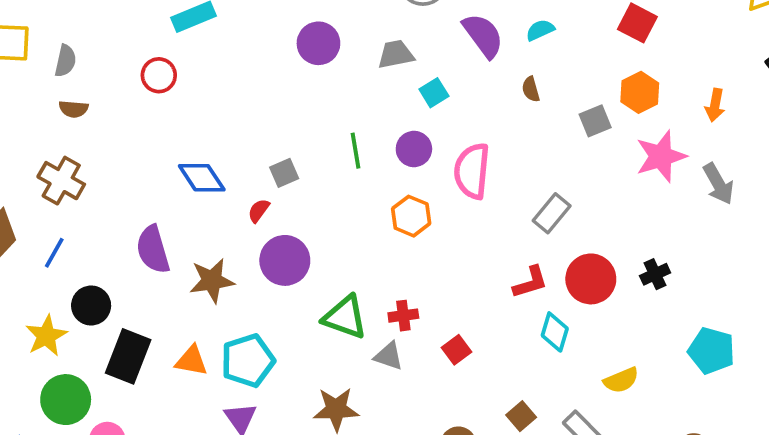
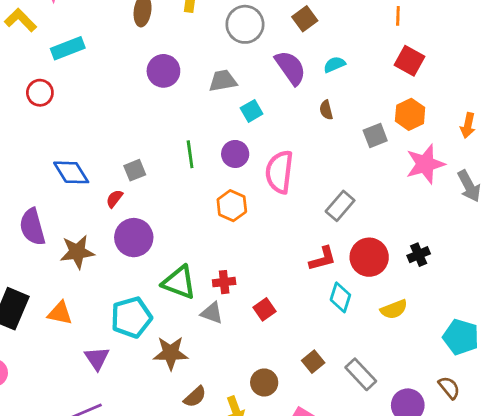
cyan pentagon: (711, 351) -> (461, 337), moved
cyan pentagon: (248, 361) -> (131, 317), moved
yellow semicircle: (621, 380) -> (394, 309), moved

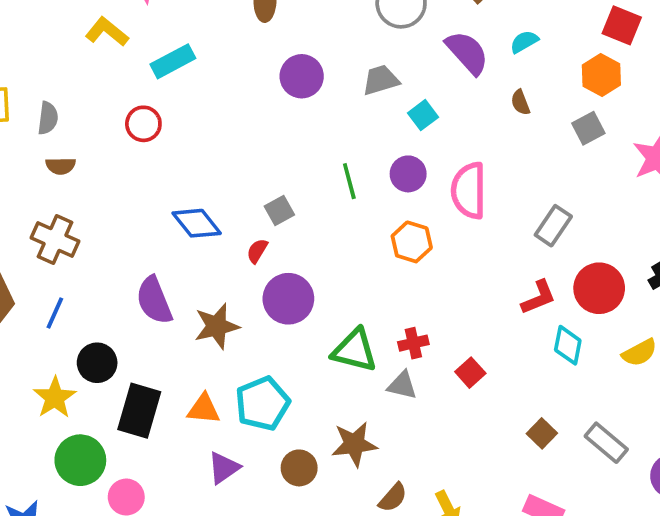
orange hexagon: (410, 114) -> (601, 75), moved
cyan pentagon: (131, 317) -> (262, 403), moved
purple triangle: (97, 358) -> (224, 468), moved, turned 36
brown circle: (264, 382) -> (299, 468), moved

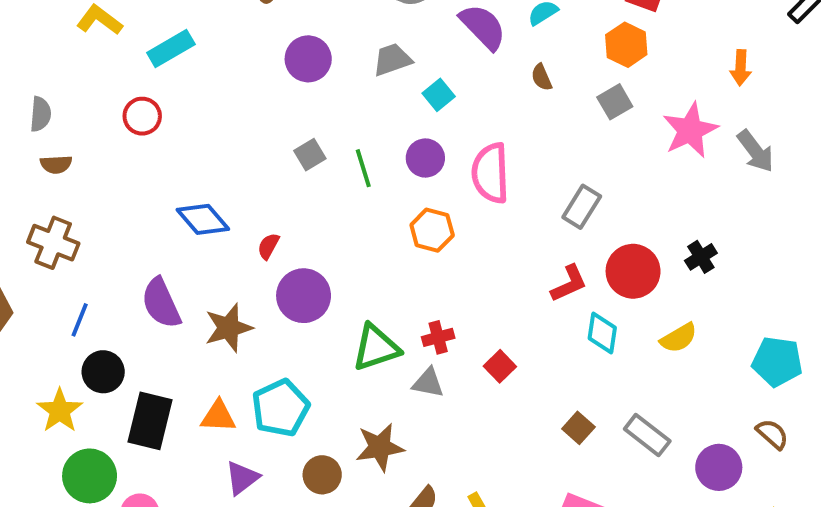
gray square: (279, 210) -> (310, 155), moved
blue line: (55, 313) -> (80, 320), moved
green triangle: (354, 350) -> (376, 348), turned -30

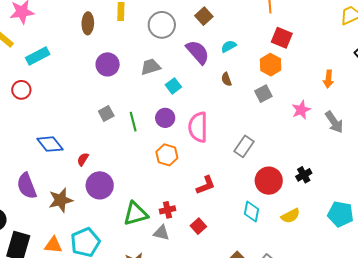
pink star: (690, 130) -> (301, 110), size x0.7
red L-shape: (569, 283) -> (206, 185), moved
cyan pentagon: (777, 362) -> (340, 214), moved

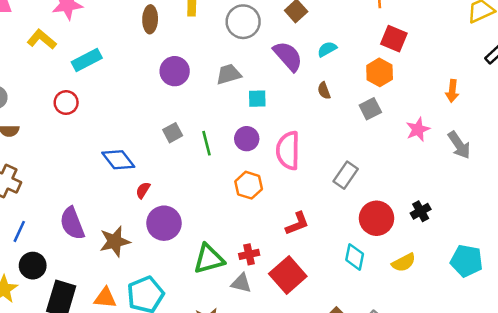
cyan square: (173, 86) -> (257, 99), turned 35
blue diamond: (50, 144) -> (118, 160), moved
red square: (198, 226) -> (288, 275), size x1.8

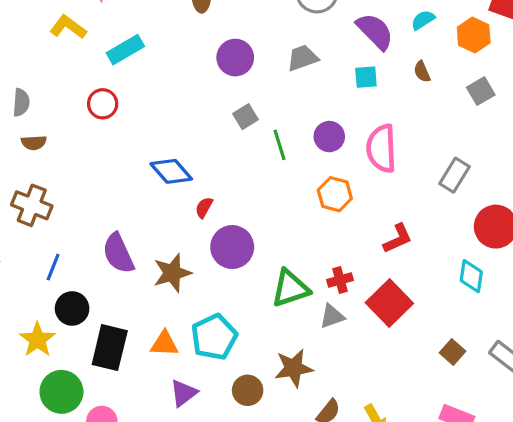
orange hexagon: (380, 72) -> (474, 35), moved
cyan square: (257, 99) -> (366, 77), moved
gray square: (173, 133) -> (246, 117), moved
gray triangle: (241, 283) -> (332, 316), turned -30

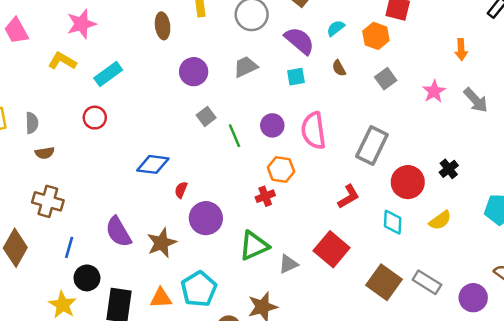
blue diamond: (171, 171) -> (153, 164), turned -36
gray rectangle: (455, 175) -> (372, 146), size x1.4
red L-shape: (398, 239) -> (349, 197), moved
red cross: (340, 280) -> (265, 196), moved
brown square: (453, 352) -> (384, 282), size x1.8

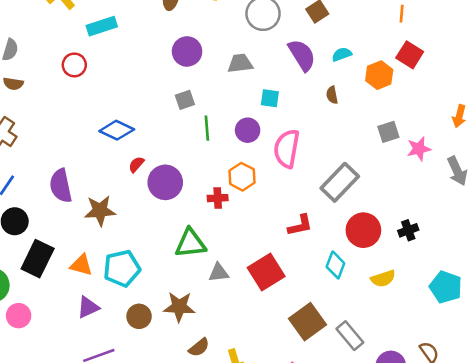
cyan square: (296, 77) -> (270, 98), moved
gray square: (386, 79) -> (388, 132), moved
purple circle: (206, 218) -> (165, 182), moved

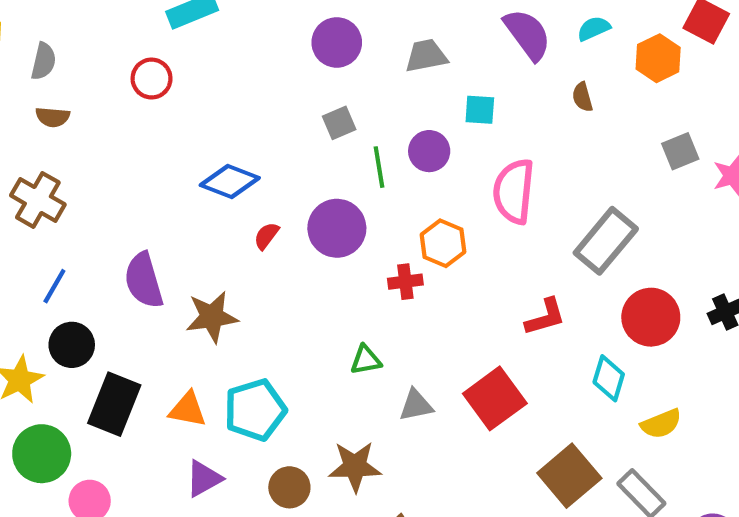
purple circle: (248, 130) -> (429, 151), moved
purple circle: (165, 182) -> (337, 228), moved
green triangle: (190, 243) -> (366, 360), size x0.6
yellow semicircle: (383, 279) -> (661, 424), moved

